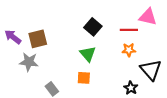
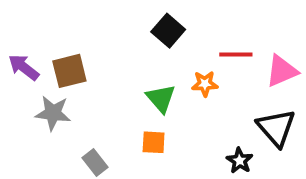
pink triangle: (148, 17) -> (282, 71), moved, turned -36
black square: (93, 27) -> (168, 31), moved
orange star: (129, 50) -> (205, 84), moved

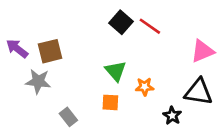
red line: (236, 54) -> (150, 26), moved, turned 35
orange star: (205, 84) -> (145, 87), moved
black triangle: (276, 128) -> (198, 92), turned -40

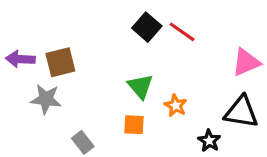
purple arrow: (17, 49) -> (20, 59), turned -35
orange star: (145, 87) -> (176, 106), turned 30

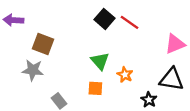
purple arrow: (20, 59) -> (13, 20), moved
brown square: (60, 62) -> (43, 44), turned 35

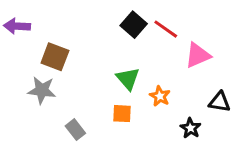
pink triangle: (175, 44) -> (198, 55), moved
black triangle: (172, 79) -> (220, 102), size x0.7

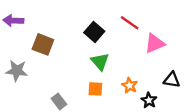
black square: (134, 25) -> (94, 32), moved
gray star: (42, 90) -> (17, 71), moved
orange star: (160, 96) -> (130, 85), moved

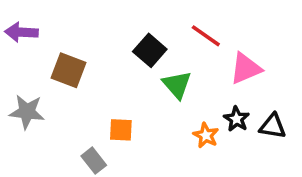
green triangle: (100, 62) -> (177, 85), moved
orange square: (95, 89) -> (121, 130), moved
black star: (149, 100) -> (237, 119), moved

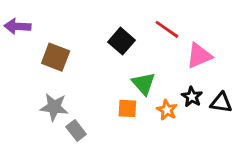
green triangle: (177, 85) -> (143, 84), moved
gray star: (27, 112) -> (54, 107), moved
orange square: (121, 130) -> (127, 108), moved

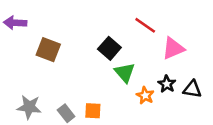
black square: (122, 41) -> (109, 48), moved
gray star: (54, 107) -> (29, 107), moved
orange square: (127, 108) -> (93, 111), moved

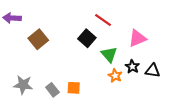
red line: (145, 25) -> (103, 20), moved
brown square: (48, 50) -> (38, 39), turned 30
green triangle: (125, 73) -> (109, 54), moved

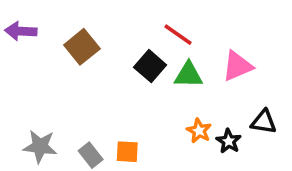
brown square: (38, 39) -> (82, 47), moved
green triangle: (109, 54) -> (188, 75), moved, turned -48
black star: (132, 67) -> (229, 141), moved

